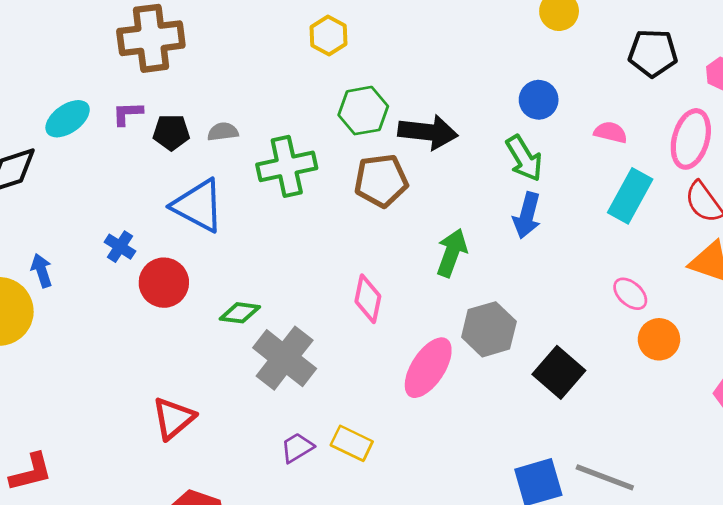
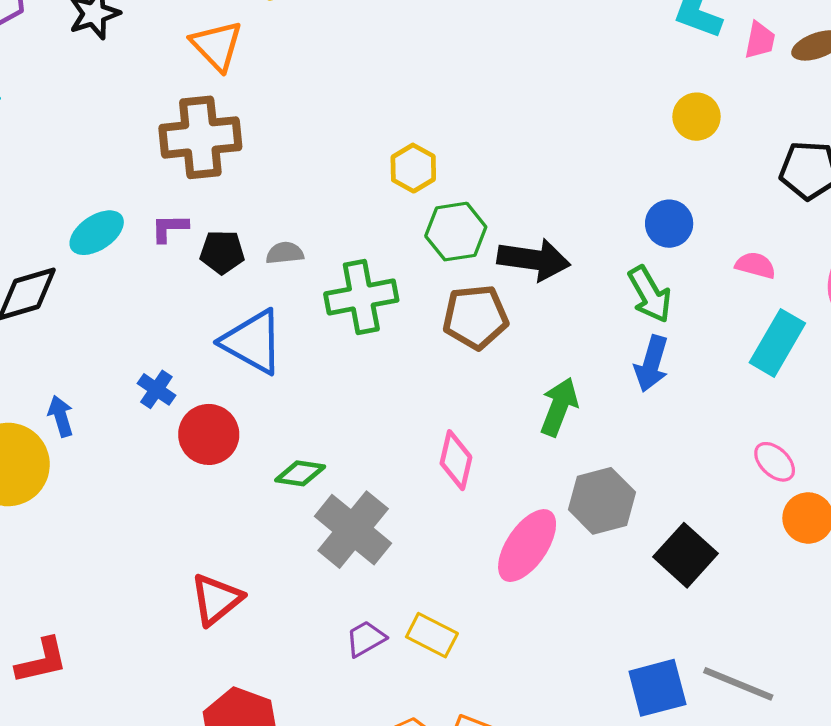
yellow hexagon: (328, 36) -> (413, 168), moved

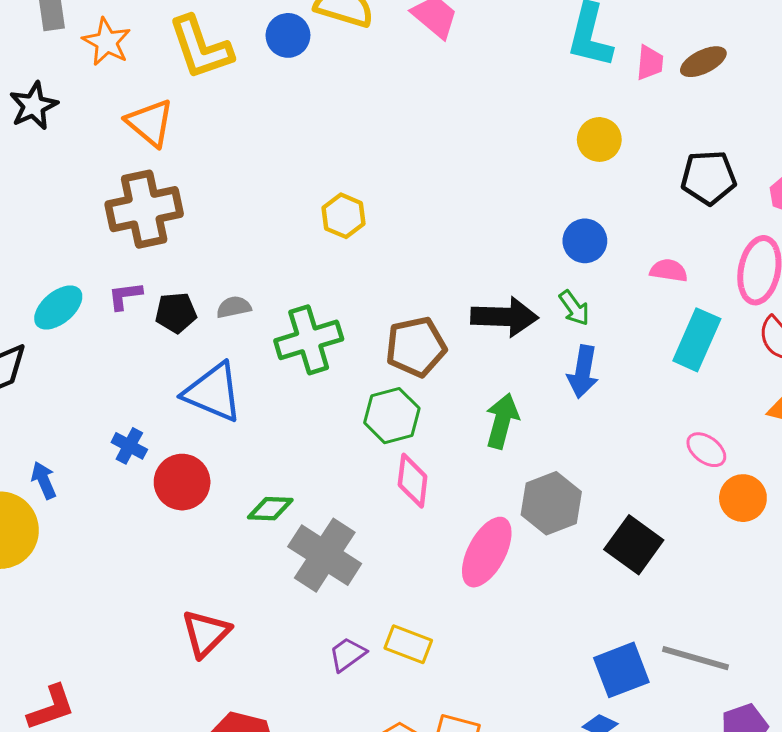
green hexagon: (456, 232) -> (392, 416), moved
black arrow: (534, 260) -> (505, 317), moved
green arrow: (650, 294) -> (574, 308), size x0.7

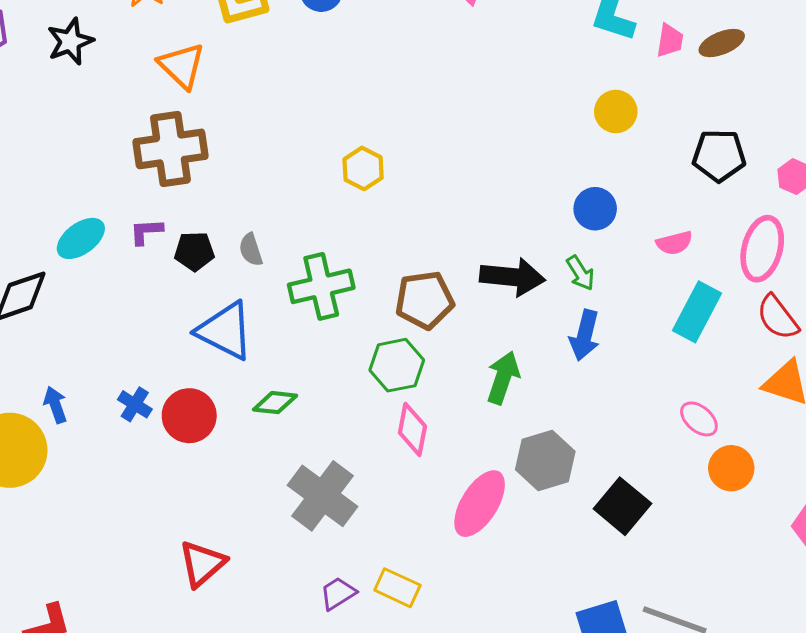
pink semicircle: (669, 270) -> (674, 243), turned 153
gray semicircle: (234, 307) -> (251, 250), turned -100
blue cross: (129, 446) -> (135, 404), moved
green diamond: (270, 509) -> (275, 403), moved

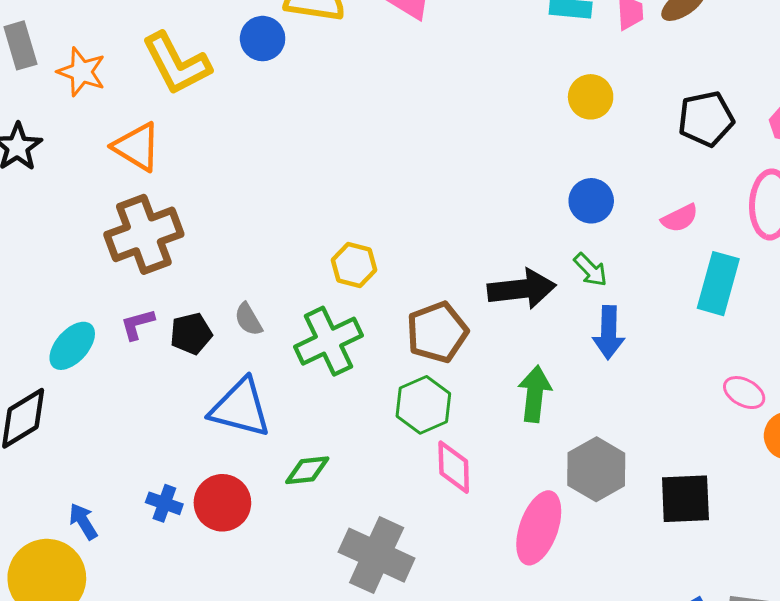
yellow hexagon: (363, 168) -> (354, 265), moved
black square: (622, 506) -> (685, 499), turned -30

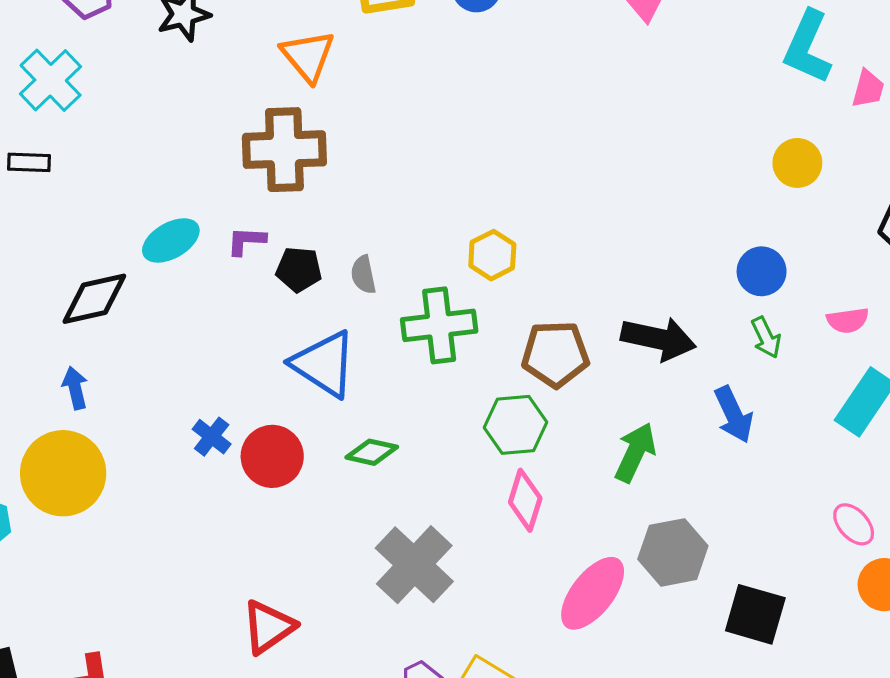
green arrow: (590, 270) -> (766, 337), moved
blue arrow: (609, 333) -> (734, 415), turned -45
blue arrow: (83, 521) -> (75, 388), moved

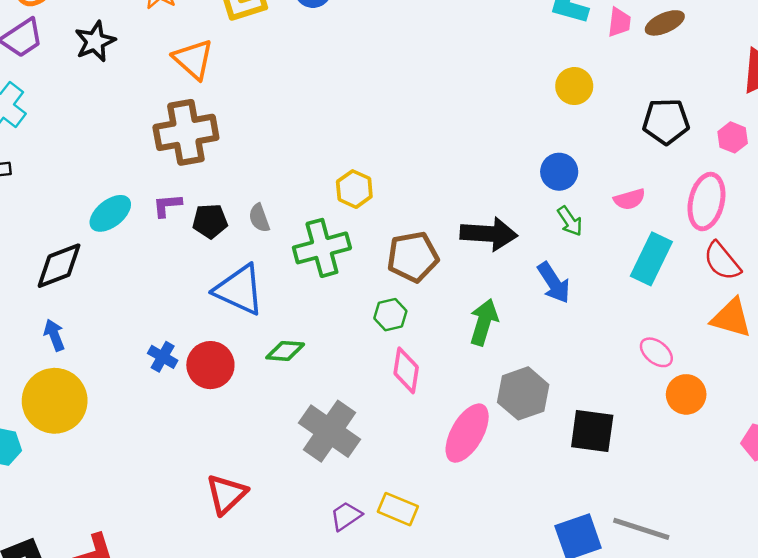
green hexagon: (515, 425) -> (390, 315), size x0.7

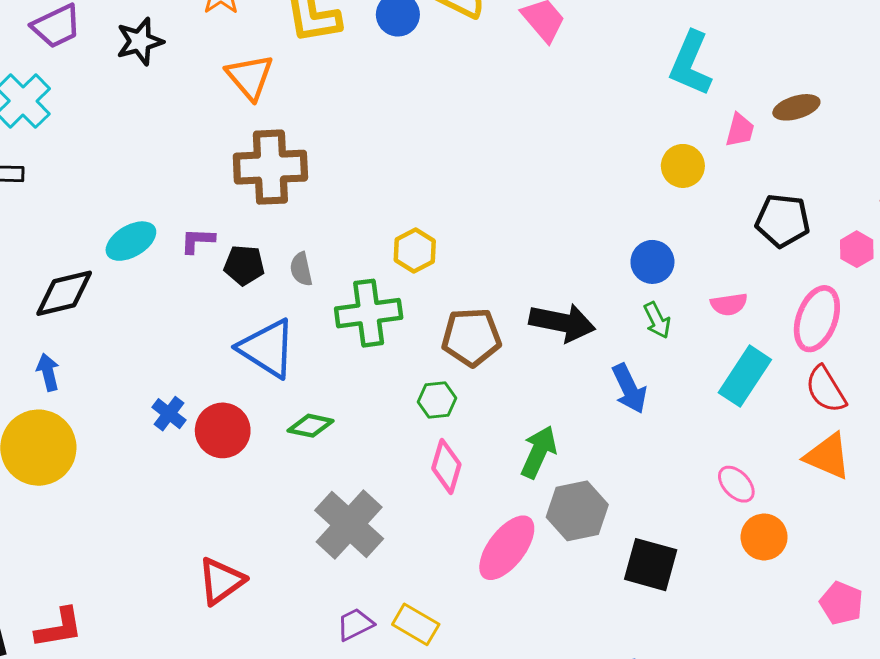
pink trapezoid: (619, 22) -> (740, 130), moved
brown cross: (186, 132) -> (270, 167), moved
green arrow: (484, 322) -> (539, 452), moved

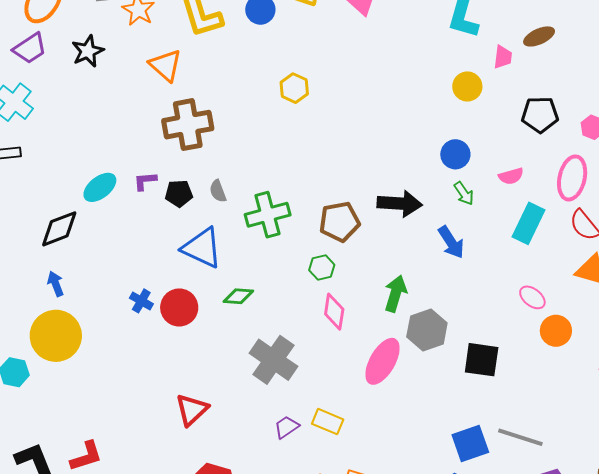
yellow hexagon: (415, 250) -> (294, 88), moved

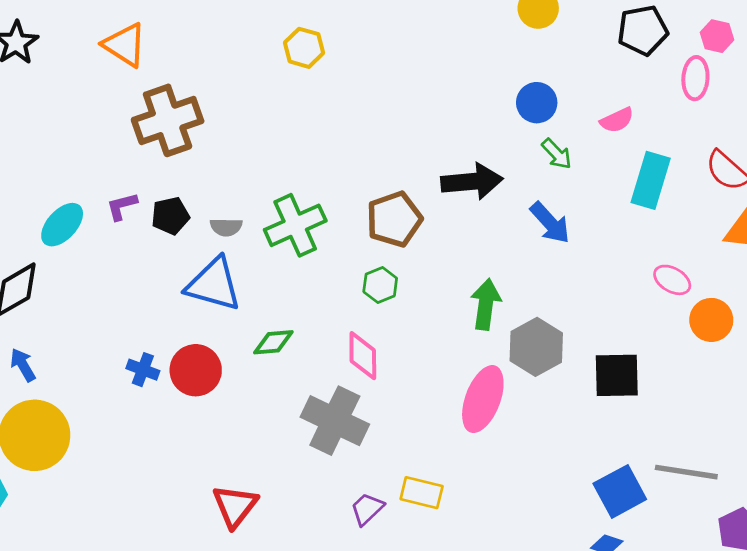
pink ellipse: (572, 178) -> (695, 78), moved, size x0.7
gray semicircle: (218, 191) -> (226, 227), moved, turned -60
pink diamond: (334, 312) -> (363, 356), moved

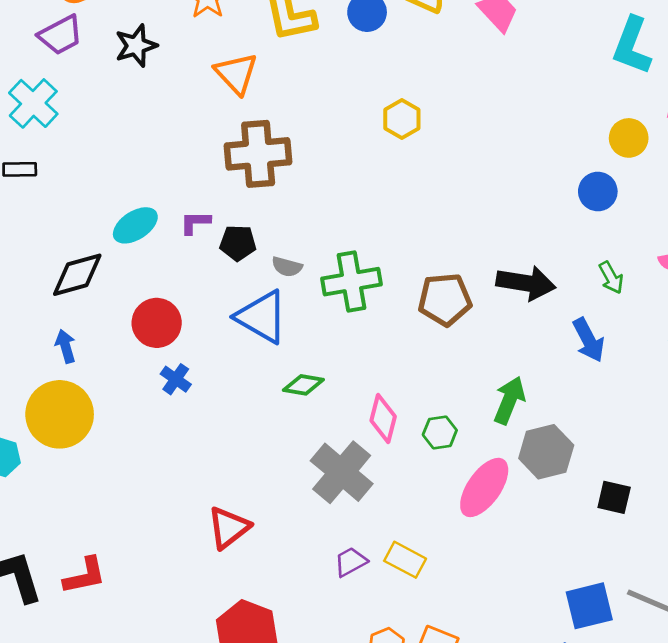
blue circle: (537, 103) -> (598, 192), moved
green hexagon: (380, 285) -> (440, 432), moved
red circle: (196, 370) -> (157, 323), moved
black square: (617, 375) -> (614, 497), size x0.7

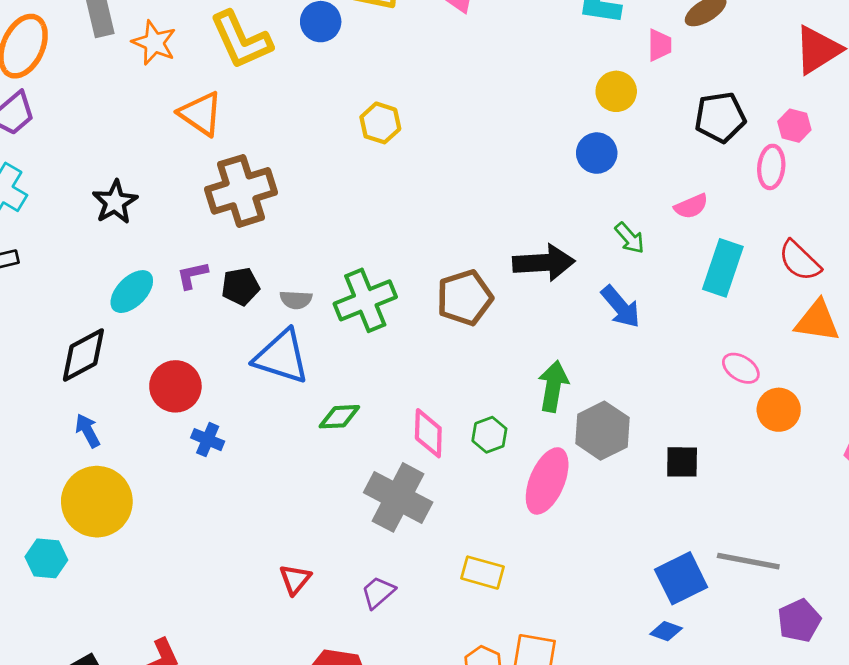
black star: (136, 46) -> (115, 202), moved
red triangle: (229, 528) -> (295, 579), size x0.7
purple trapezoid: (351, 562) -> (378, 592), moved

